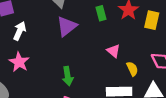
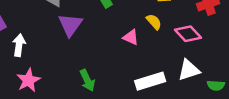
pink star: (19, 62) -> (28, 80), turned 30
yellow semicircle: (132, 69) -> (154, 22), moved

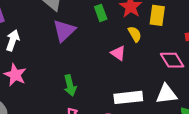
yellow semicircle: (154, 22) -> (135, 34), moved
pink star: (28, 80) -> (15, 75), turned -30

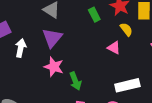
purple triangle: (64, 31) -> (52, 38), moved
pink star: (15, 75) -> (54, 67), moved

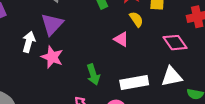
white arrow: (21, 48) -> (29, 42), moved
green arrow: (75, 81) -> (93, 74), moved

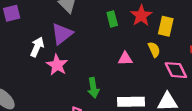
yellow semicircle: (136, 19) -> (154, 50), moved
pink triangle: (121, 39) -> (125, 59), turned -42

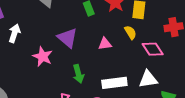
purple triangle: (62, 34) -> (68, 38), moved, turned -35
white arrow: (37, 47) -> (14, 33), moved

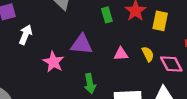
yellow semicircle: (130, 32) -> (148, 54), moved
purple triangle: (68, 38) -> (82, 44), turned -40

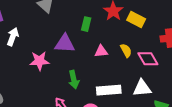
green rectangle: (107, 15) -> (86, 24), moved, turned 32
yellow rectangle: (160, 21) -> (136, 19), turned -72
pink star: (53, 62) -> (39, 61), turned -30

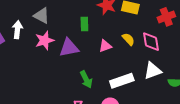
white arrow: (13, 37) -> (17, 30), moved
pink diamond: (148, 59) -> (151, 42), turned 35
pink star: (39, 61) -> (45, 40), moved

